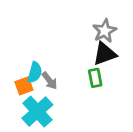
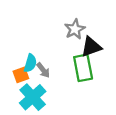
gray star: (105, 31) -> (75, 29), moved
green rectangle: (95, 78) -> (83, 68), size x1.6

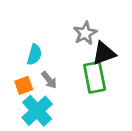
cyan semicircle: (30, 63) -> (34, 55), moved

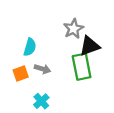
gray arrow: (49, 80) -> (42, 69), turned -35
cyan cross: (37, 111) -> (41, 101), moved, size x0.6

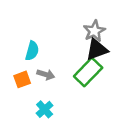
gray star: (73, 29) -> (94, 31), moved
green rectangle: (82, 67) -> (88, 72), turned 55

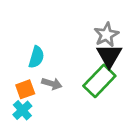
black triangle: (97, 50) -> (109, 56), turned -40
cyan cross: (45, 109) -> (22, 110), moved

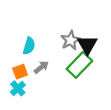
gray star: (106, 35) -> (70, 40), moved
gray arrow: (52, 84) -> (41, 67), turned -56

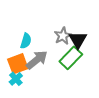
gray arrow: (41, 67) -> (37, 60), size x1.6
orange square: (20, 72) -> (18, 64), size x1.5

